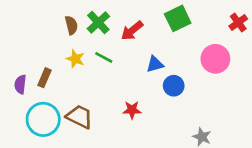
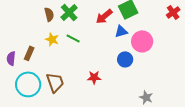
red arrow: (132, 31) -> (104, 16), moved
pink circle: (215, 59) -> (142, 41), moved
blue triangle: (155, 64) -> (121, 31), moved
brown trapezoid: (79, 117) -> (55, 82), turned 45

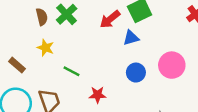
green line: (73, 38) -> (71, 71), moved
pink circle: (142, 41) -> (172, 65), moved
brown rectangle: (29, 53) -> (17, 65), turned -72

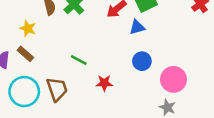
yellow star: (45, 48) -> (28, 28), moved
pink circle: (172, 65) -> (173, 79), moved

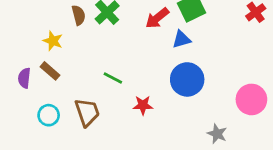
blue circle: (142, 61) -> (187, 79), size x1.5
pink circle: (173, 79) -> (251, 99), moved
cyan circle: (24, 92) -> (49, 115), size x0.6

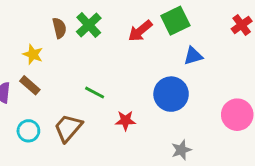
blue triangle: (181, 39) -> (193, 56), moved
brown trapezoid: (87, 112) -> (68, 128), turned -120
gray star: (217, 134) -> (181, 150), moved, turned 30

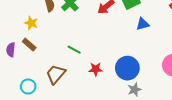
blue circle: (171, 94) -> (127, 68), moved
cyan circle: (28, 131) -> (28, 86), moved

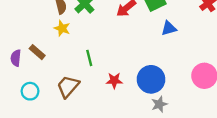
yellow star: (31, 23) -> (62, 28), moved
green line: (74, 50) -> (89, 58), turned 48
cyan circle: (28, 86) -> (30, 91), moved

